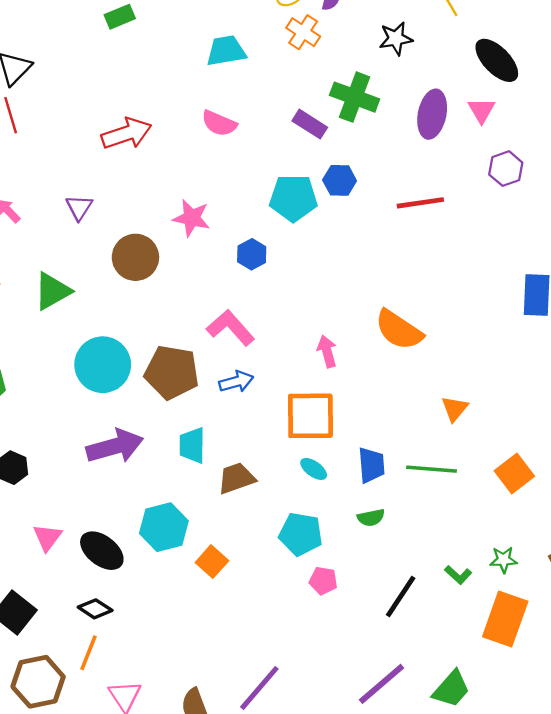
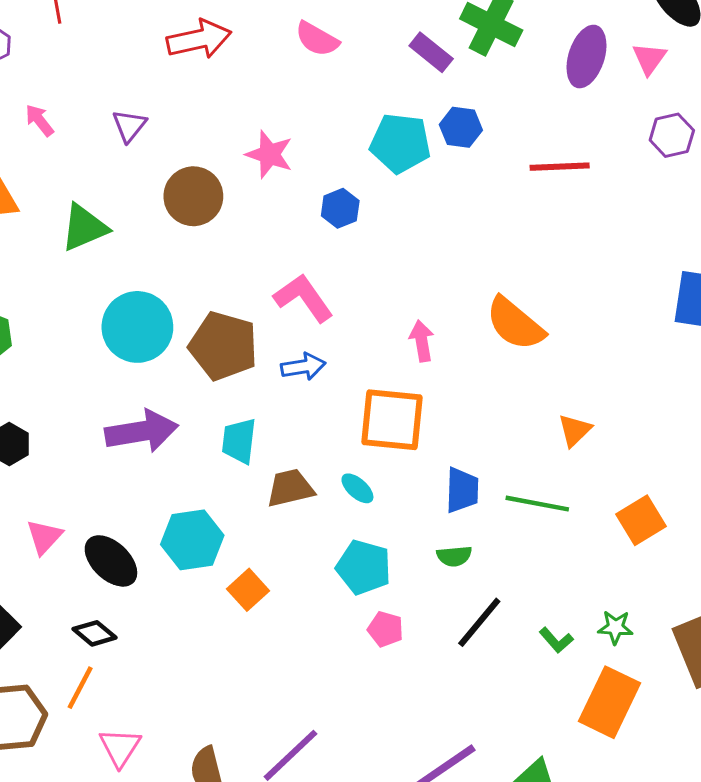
cyan ellipse: (314, 469) -> (357, 488), moved
black line: (401, 597) -> (479, 622), moved

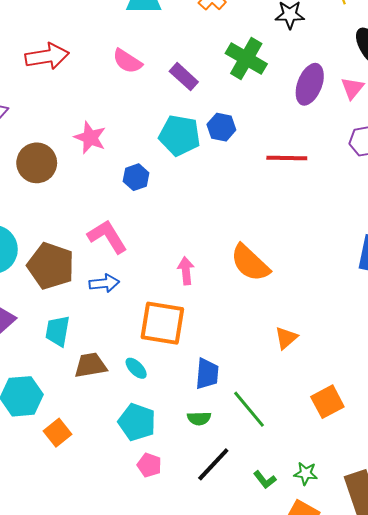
purple rectangle: (431, 52) -> (184, 77), moved
green line: (537, 504) -> (249, 409), moved, turned 36

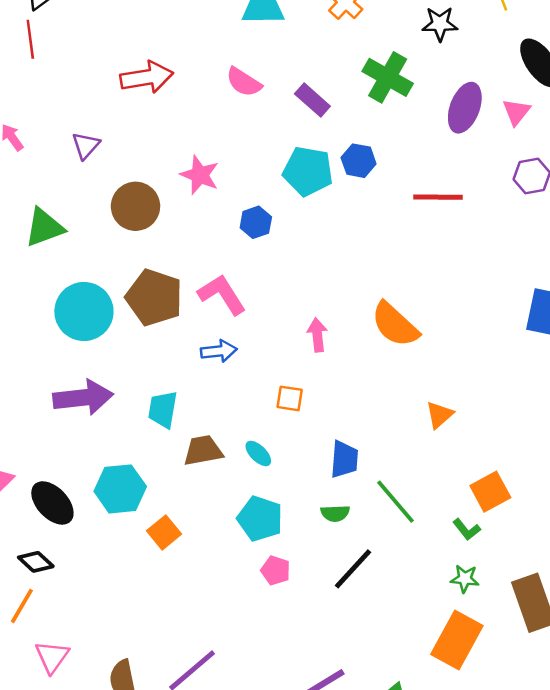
brown pentagon: (51, 266) -> (154, 297), moved
orange square: (162, 323) -> (290, 398), size x0.5
green L-shape: (265, 480) -> (467, 529), moved

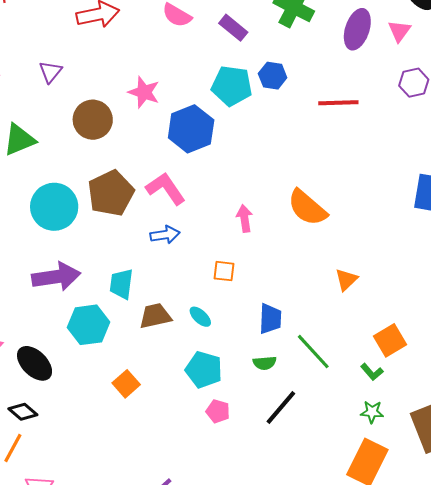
blue hexagon: (256, 222) -> (191, 129), size x1.8
brown pentagon: (154, 297) -> (111, 193), turned 30
cyan hexagon: (120, 489) -> (88, 325), moved

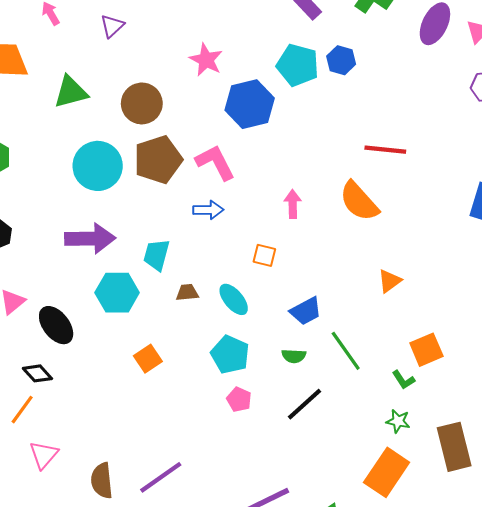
red line: (338, 103) -> (385, 150), moved
brown circle: (93, 120) -> (142, 103), moved
brown trapezoid: (155, 316) -> (187, 293), size x0.7
cyan ellipse: (200, 317) -> (234, 299), size x1.4
blue trapezoid: (270, 319) -> (306, 311), turned 52

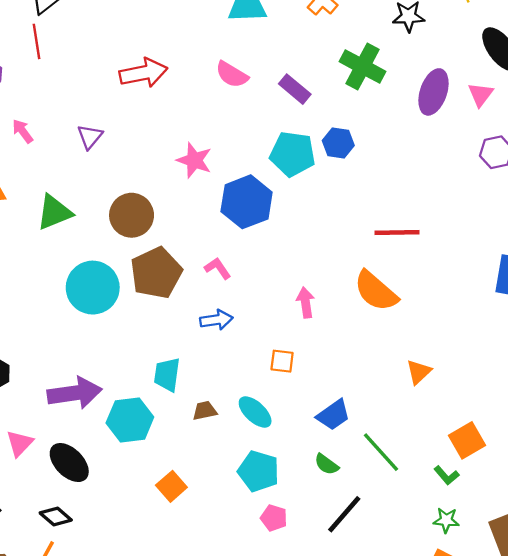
pink L-shape: (215, 162) -> (218, 268), size x0.6
purple arrow: (90, 238) -> (75, 393), moved
green semicircle: (294, 356) -> (327, 464), turned 40

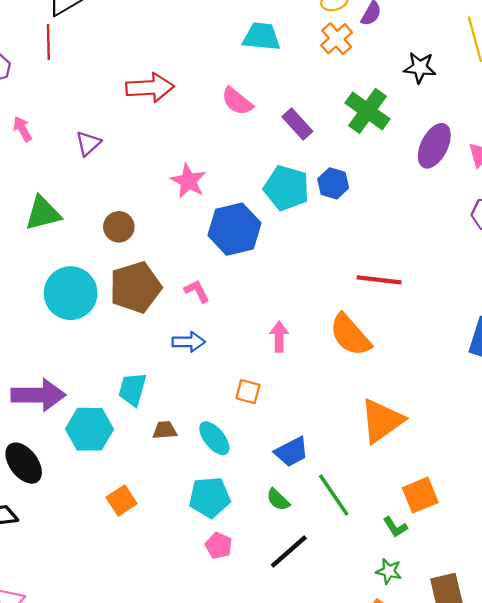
brown circle: (132, 215) -> (119, 227), size x0.7
orange triangle: (419, 372) -> (382, 421), size x1.8
cyan pentagon: (258, 471) -> (210, 497), turned -30

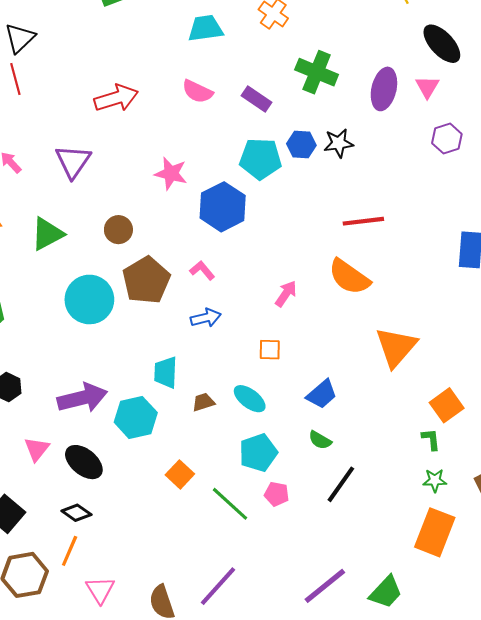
black star: (420, 68) -> (339, 143), moved
purple triangle: (88, 143) -> (73, 161), size x1.5
pink arrow: (279, 337) -> (286, 294), turned 48
green line: (334, 495) -> (230, 504), moved
green L-shape: (395, 527) -> (431, 439), turned -140

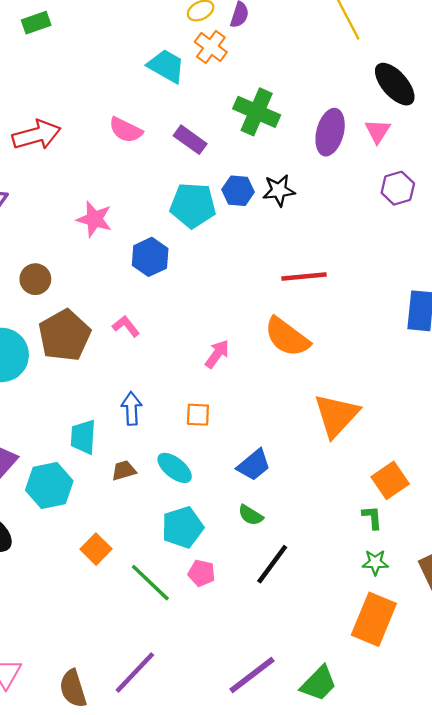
cyan trapezoid: (205, 28) -> (166, 66), moved, turned 36
blue hexagon: (223, 207) -> (150, 257), size x0.7
blue arrow: (206, 318) -> (132, 408), moved, turned -80

